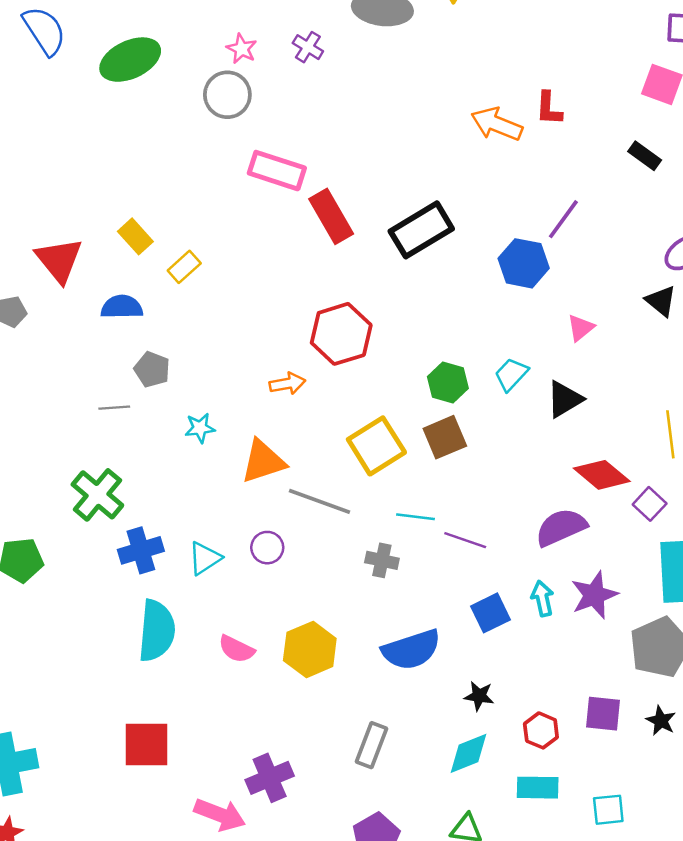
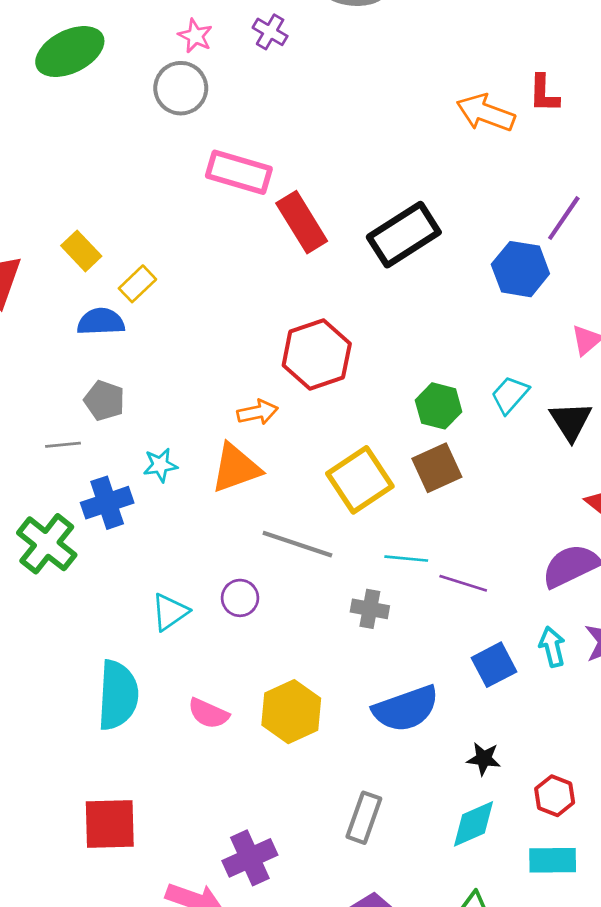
blue semicircle: (122, 307) -> (101, 322), moved
black triangle: (564, 399) -> (571, 421), turned -30
orange triangle: (263, 461) -> (236, 468), moved
blue cross: (141, 550) -> (107, 503), moved

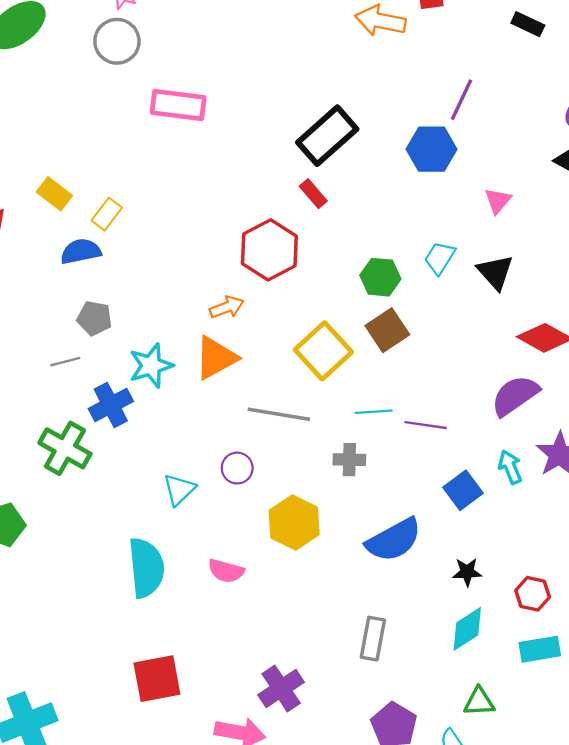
red rectangle: (302, 222) -> (313, 194), moved, size x0.6
cyan star: (160, 465) -> (151, 366), size x1.5
yellow hexagon: (291, 712) -> (294, 523), moved

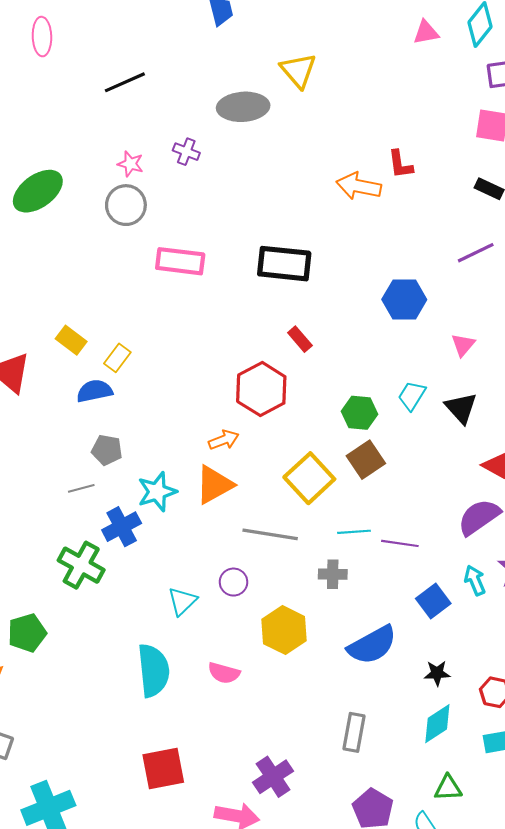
purple line: (462, 100) -> (476, 253), moved, turned 39
black rectangle: (327, 136) -> (284, 264), moved, turned 48

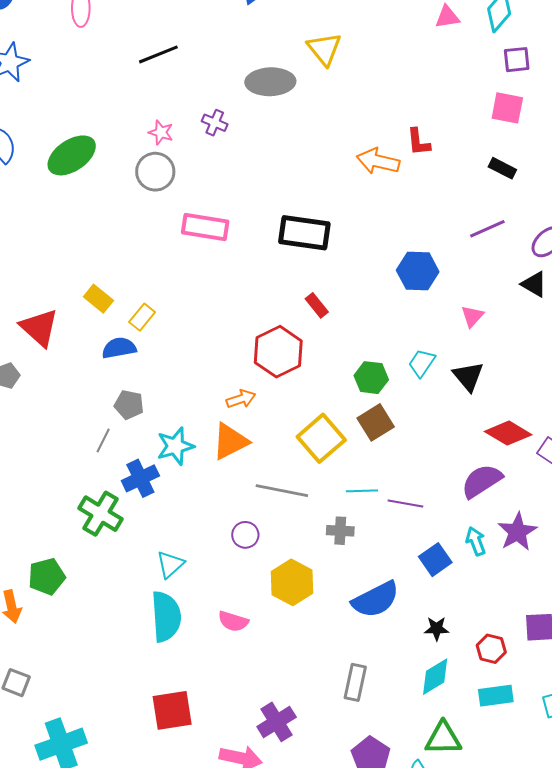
gray line: (81, 488) -> (103, 441), turned -50
cyan triangle: (182, 601) -> (170, 564), moved
green triangle: (448, 788) -> (443, 738), size x1.4

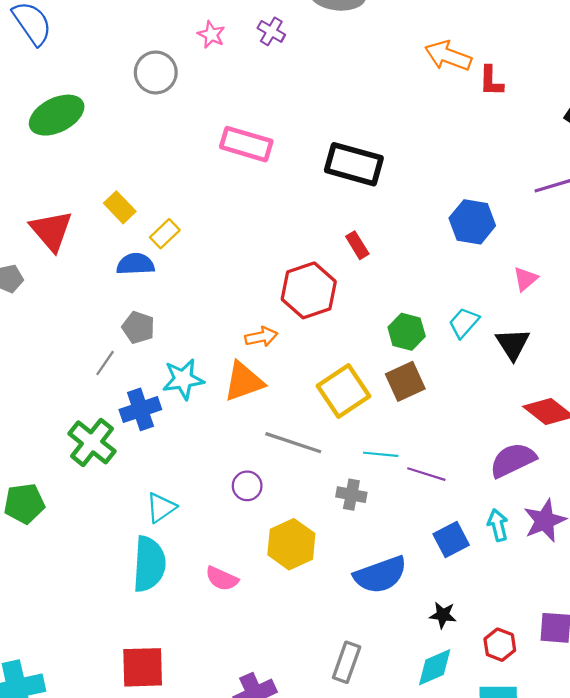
green ellipse: (72, 155) -> (57, 115), moved
orange arrow: (378, 161) -> (448, 56), moved
gray circle: (155, 172) -> (156, 72), moved

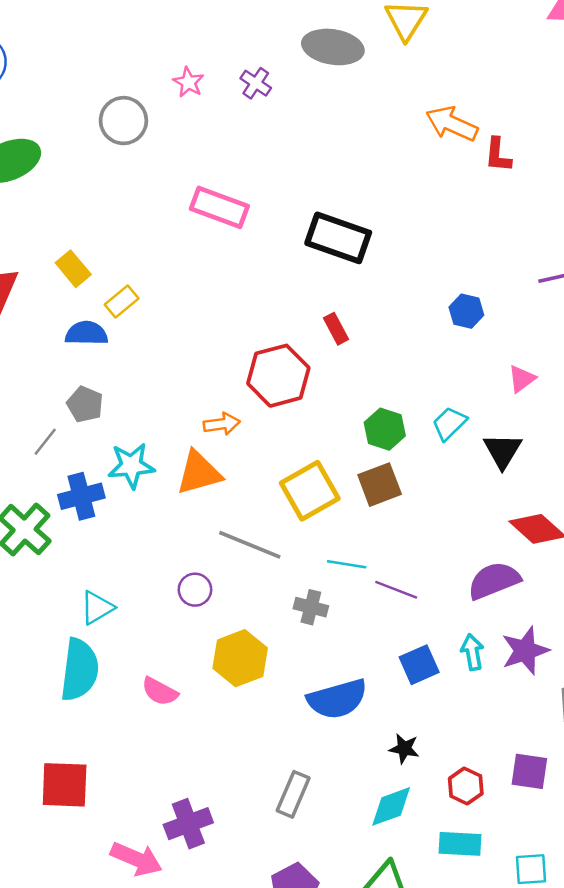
blue hexagon: (472, 222) -> (466, 311), size x0.7

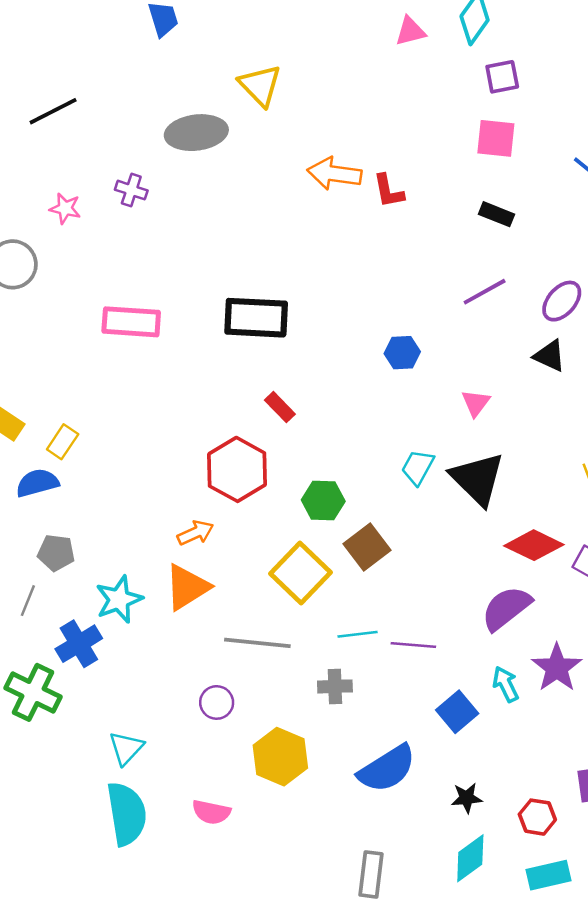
green hexagon: (385, 429) -> (323, 501), moved
black triangle: (503, 451) -> (478, 479), size x1.4

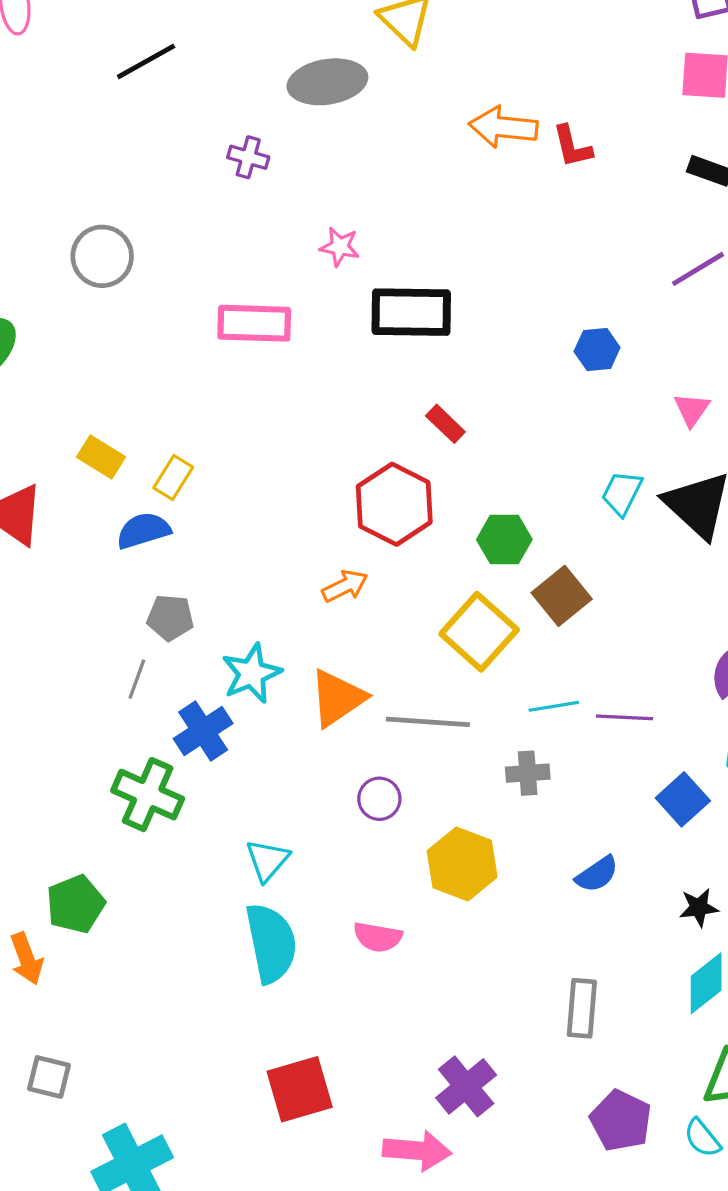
pink star: (65, 208) -> (340, 247), moved
orange triangle: (187, 587) -> (337, 698), moved
blue semicircle: (387, 769) -> (597, 874), size x0.6

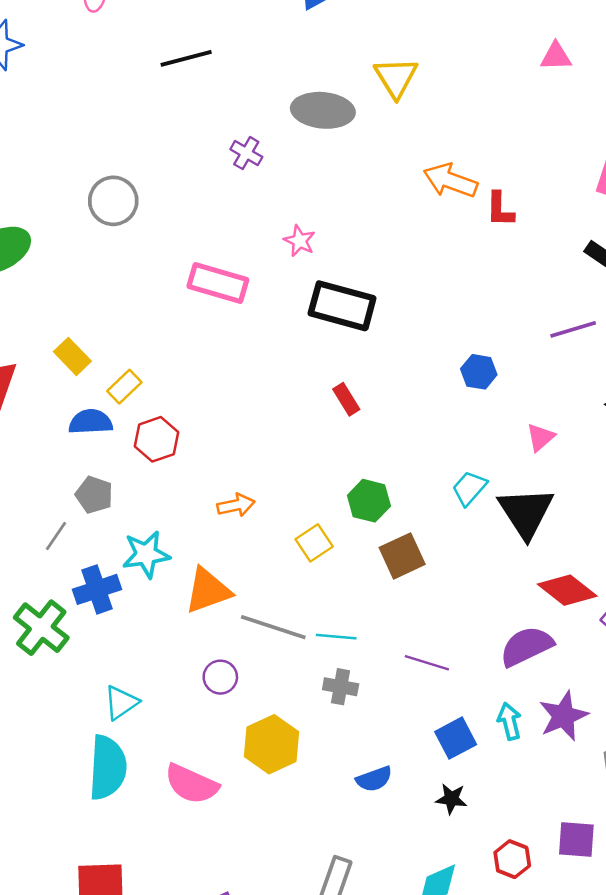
red hexagon: (394, 504) -> (157, 439), moved, size x0.7
yellow square: (479, 632) -> (314, 543), moved, size x0.6
cyan line: (554, 706) -> (336, 637), moved
black star: (699, 908) -> (451, 799), moved
pink semicircle: (378, 937) -> (191, 784), size x1.4

